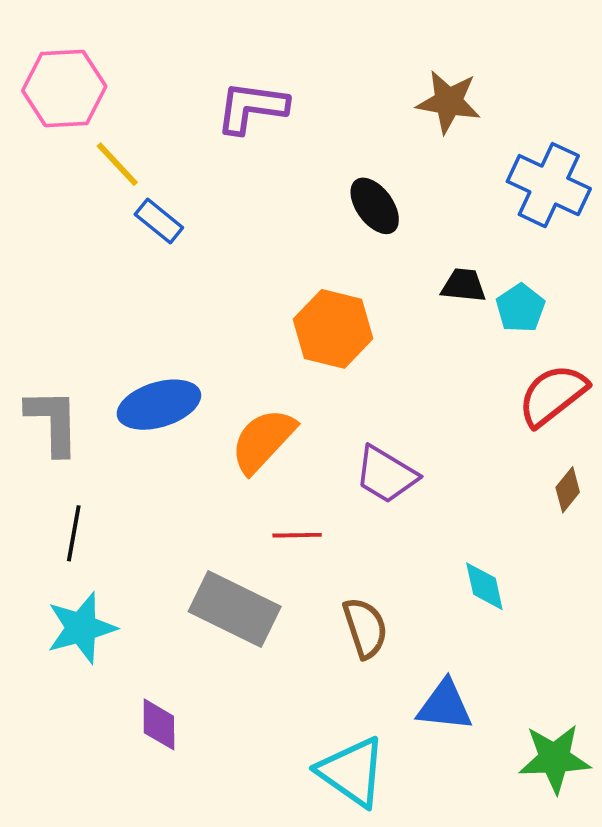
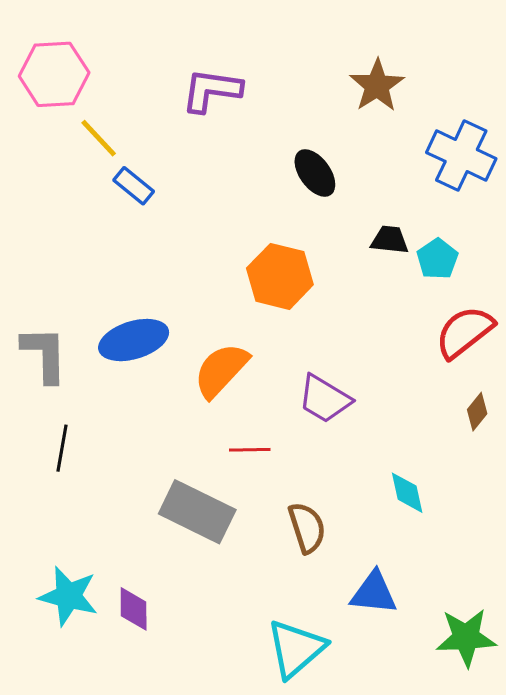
brown star: (448, 102) -> (377, 86), turned 30
cyan star: (81, 628) -> (68, 596), moved, turned 30
cyan triangle: (352, 772) -> (296, 649), turned 44

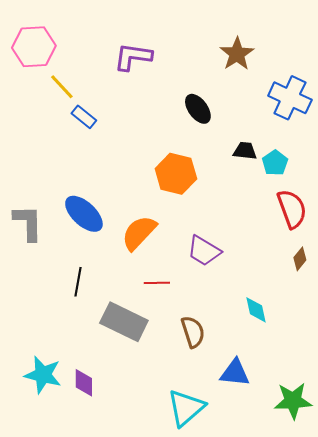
red semicircle: (464, 332) -> (292, 209), turned 108
blue ellipse: (134, 340) -> (84, 214), turned 60
black line: (62, 448) -> (78, 282), moved

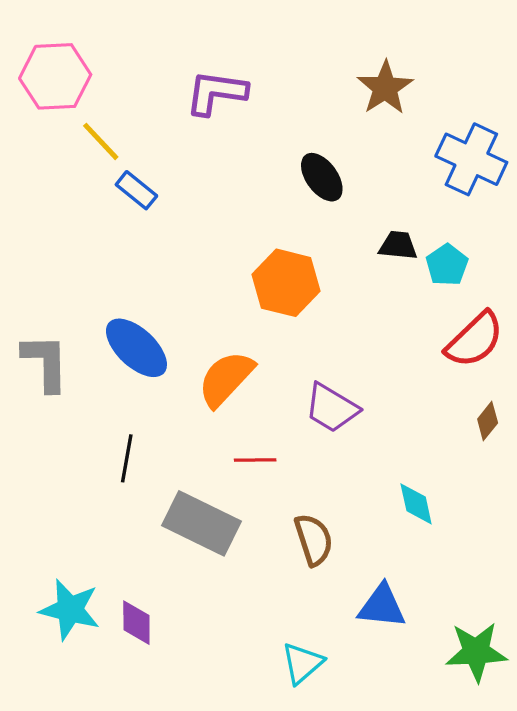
red semicircle: (292, 209) -> (475, 340), turned 66
cyan triangle: (186, 408) -> (302, 663), size x0.7

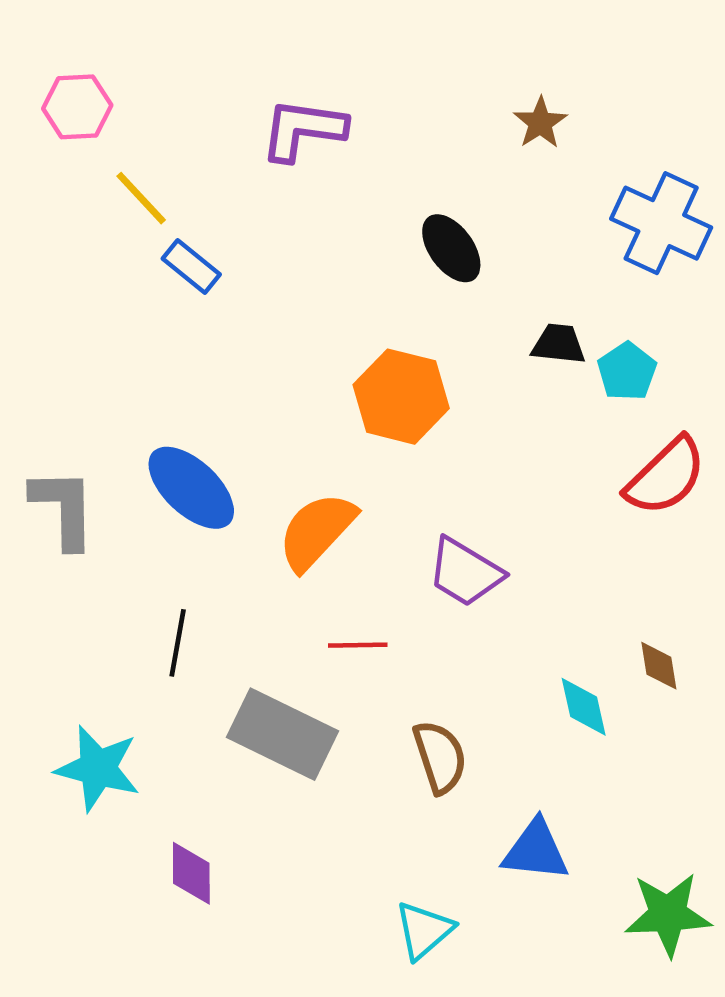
pink hexagon: (55, 76) -> (77, 107), size x0.7
brown star: (385, 88) -> (540, 123), size x0.7
brown diamond: (488, 421) -> (659, 666), moved, turned -48
cyan star: (70, 610) -> (98, 768), moved

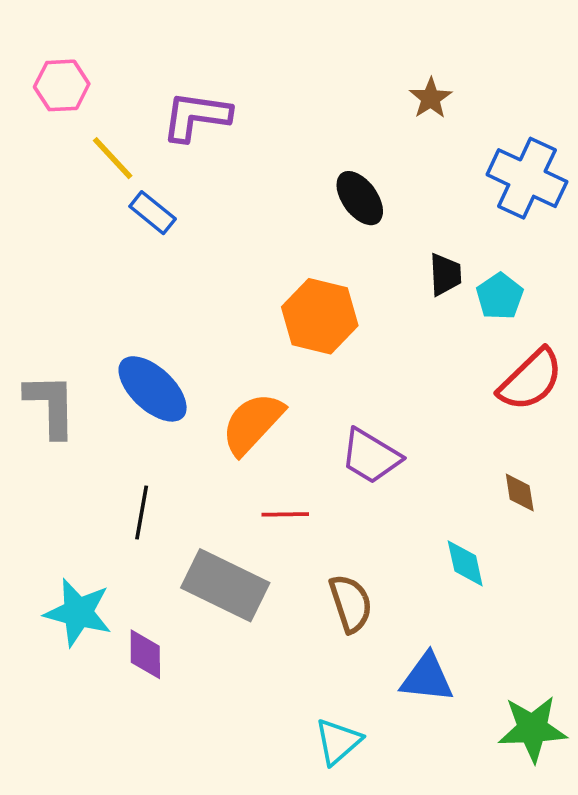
purple L-shape: (303, 130) -> (196, 116), moved
black trapezoid: (559, 344) -> (445, 274), turned 81
brown diamond: (659, 666) -> (520, 493), moved
purple diamond: (191, 873) -> (145, 654), moved

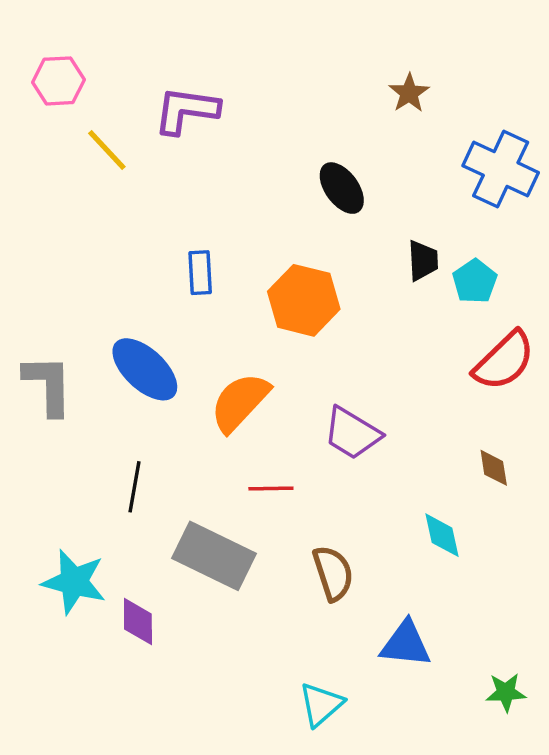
blue rectangle: (153, 213) -> (200, 273), moved, turned 48
green star: (532, 729) -> (506, 692), size x0.6

